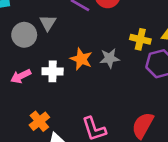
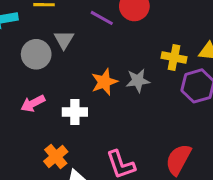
orange star: (81, 59) -> (104, 82), turned 30
white cross: (53, 71) -> (75, 112), moved

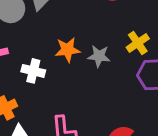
yellow cross: (174, 57) -> (138, 43), turned 30

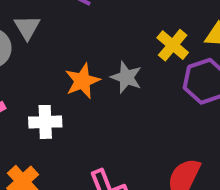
gray star: (99, 56) -> (126, 77), turned 30

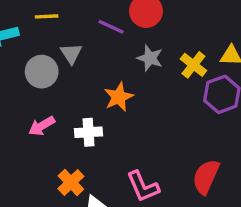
gray star: (126, 77) -> (150, 58), moved

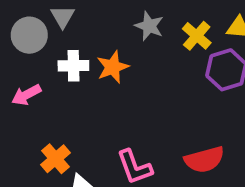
white cross: (89, 132) -> (73, 66), moved
red semicircle: (206, 177) -> (204, 160), turned -132

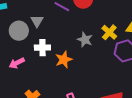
gray star: (149, 26) -> (85, 40), moved
orange star: (113, 67) -> (64, 60), moved

